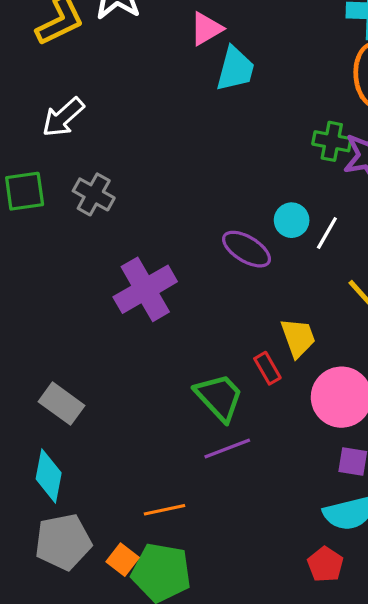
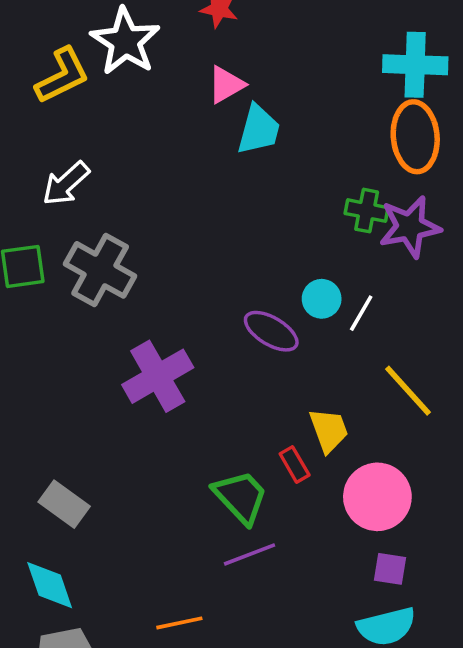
gray cross: (94, 194) -> (100, 270), size x1.5
cyan diamond: (49, 476) -> (50, 585), turned -30

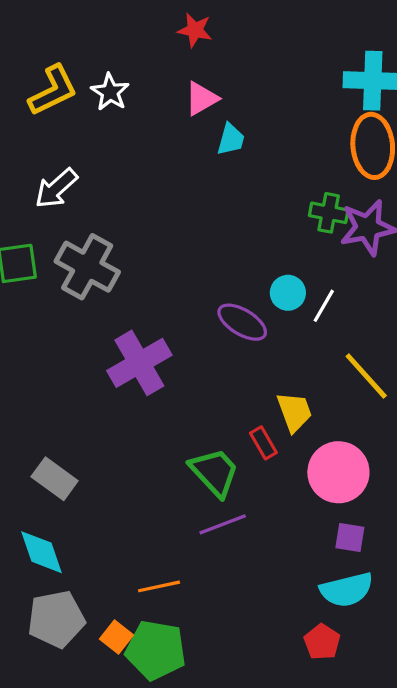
white star: (125, 41) -> (110, 92), moved, size x0.6
cyan trapezoid: (259, 130) -> (231, 139), size x0.7

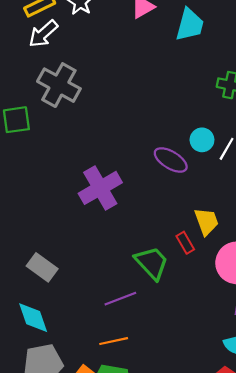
cyan trapezoid: (231, 139) -> (190, 25), moved, size x1.5
white arrow: (56, 188) -> (43, 34), moved
gray cross: (87, 267) -> (59, 85), moved
purple line: (223, 524) -> (120, 299), moved

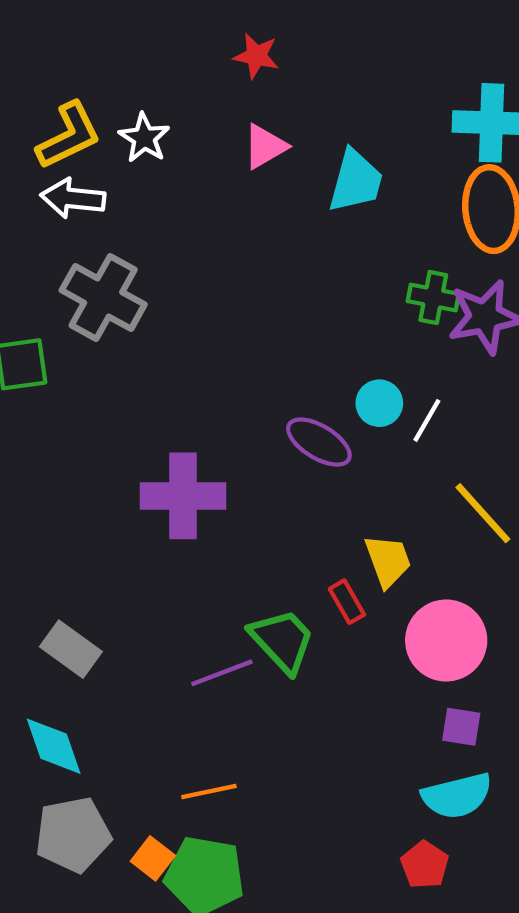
white arrow: (43, 34) -> (73, 198), turned 48
purple cross: (100, 188) -> (183, 496), turned 30
purple line: (120, 299) -> (222, 673), moved

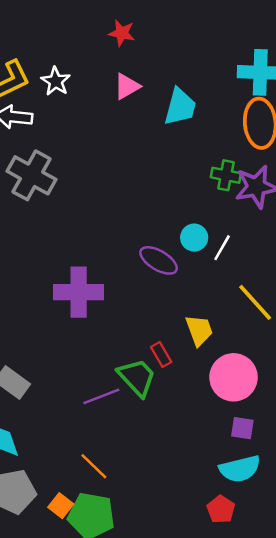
red rectangle: (347, 602) -> (161, 354), moved
orange line: (209, 791) -> (94, 466), turned 56

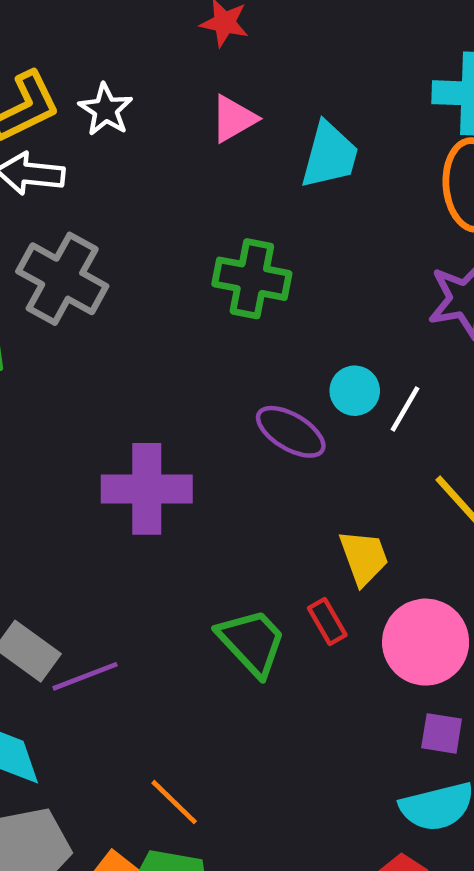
green cross: (226, 175) -> (252, 279), moved, size x1.4
red rectangle: (161, 354) -> (327, 621), moved
purple line: (101, 396) -> (85, 676), moved

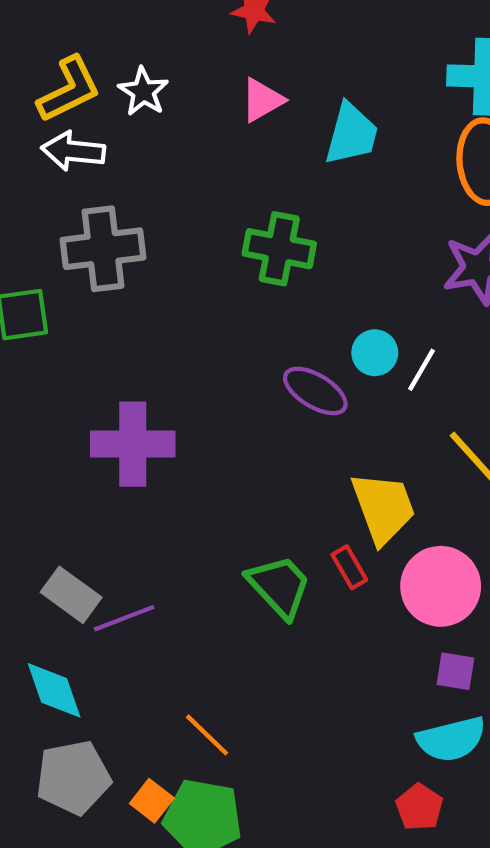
gray cross: (62, 279) -> (103, 249), turned -36
purple cross: (147, 489) -> (133, 444), moved
yellow trapezoid: (364, 558) -> (383, 508), size x1.4

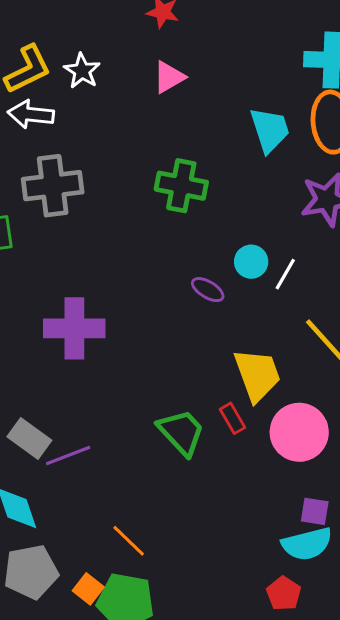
cyan trapezoid: (351, 134) -> (270, 130), moved, turned -33
purple ellipse: (315, 391) -> (208, 290), size x0.7
purple square: (455, 671) -> (315, 511), moved

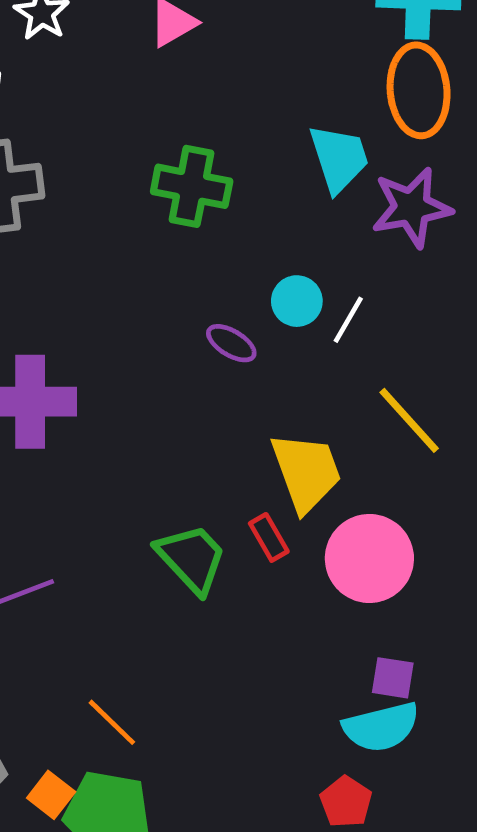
cyan trapezoid: (270, 130) -> (339, 158), moved

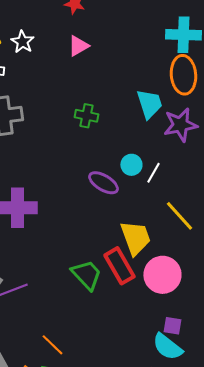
green cross: (192, 186) -> (86, 116), size x0.7
purple ellipse: (231, 343) -> (103, 183), size x1.4
red rectangle: (269, 537) -> (119, 266), size x1.8
cyan semicircle: (381, 727) -> (167, 347), turned 52

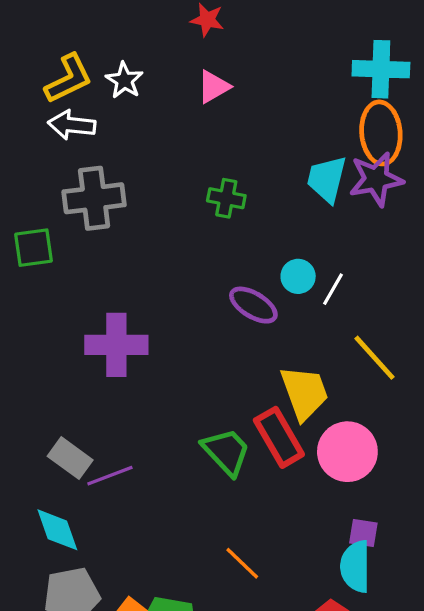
cyan trapezoid: (149, 104) -> (327, 179), turned -148
purple star: (180, 125) -> (376, 179), moved
orange line: (52, 345) -> (242, 563), moved
cyan semicircle: (167, 347) -> (355, 566), turned 52

